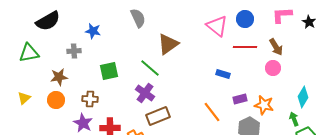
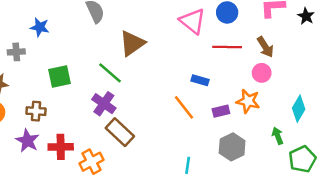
orange star: (264, 105) -> (248, 101), moved
orange line: (212, 112) -> (184, 107), moved
brown rectangle: (158, 116) -> (120, 132), turned 65
green arrow: (294, 119) -> (278, 136), moved

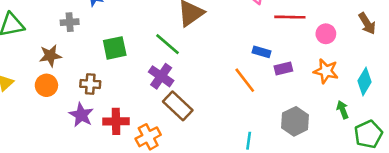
brown arrow: (265, 47) -> (367, 23), moved
pink circle: (262, 73) -> (326, 34), moved
orange star: (248, 101) -> (326, 71), moved
purple rectangle: (221, 111) -> (283, 69), moved

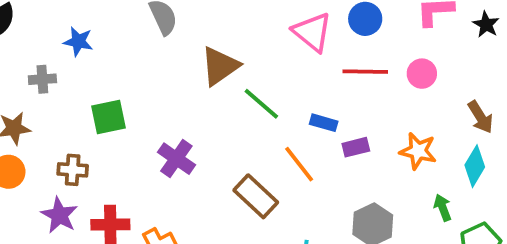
brown arrow: (367, 23) -> (480, 117), moved
pink circle: (326, 34) -> (422, 74), moved
green line: (167, 44) -> (261, 104), moved
brown rectangle: (178, 106) -> (256, 196), moved

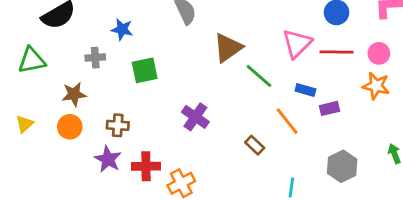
pink triangle: (312, 32) -> (297, 43), moved, turned 36
green square: (108, 117) -> (145, 70), moved
orange star: (418, 151) -> (376, 86), moved
brown rectangle: (256, 196) -> (255, 145), size x0.6

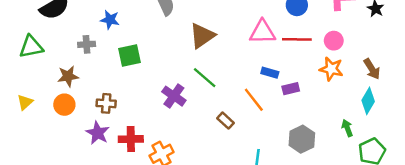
pink triangle: (297, 43) -> (262, 32), turned 44
green line: (259, 76) -> (205, 78), moved

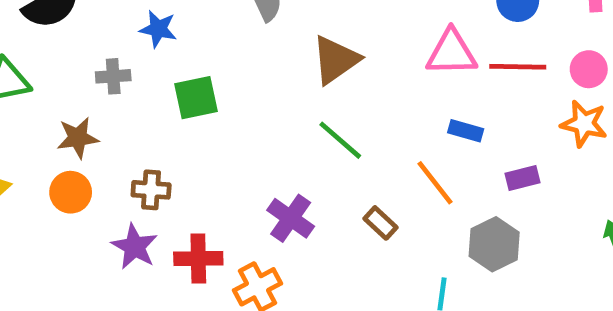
purple rectangle: (291, 89) -> (522, 178), moved
purple cross: (174, 96) -> (291, 218), moved
gray hexagon: (302, 139) -> (494, 244), moved

